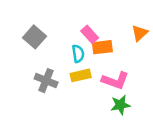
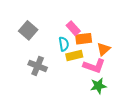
orange triangle: (140, 33) -> (104, 49), moved
yellow rectangle: (81, 75) -> (74, 55), moved

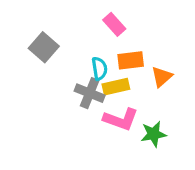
pink rectangle: (73, 28) -> (114, 24), moved
gray cross: (38, 66) -> (90, 93), moved
pink L-shape: (94, 66) -> (121, 119), moved

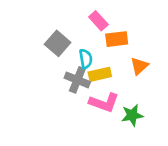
gray square: (44, 47) -> (58, 43), moved
orange rectangle: (131, 60) -> (117, 39), moved

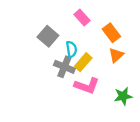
orange rectangle: (117, 39) -> (111, 33), moved, turned 60
yellow rectangle: (100, 74) -> (83, 62), turned -36
green star: (132, 115) -> (123, 96), moved

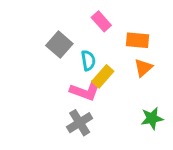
orange rectangle: (111, 33) -> (137, 40), turned -48
gray cross: (64, 67) -> (80, 123), moved, turned 36
pink L-shape: (87, 86) -> (85, 91), moved

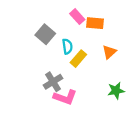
orange rectangle: (137, 40) -> (95, 23), moved
pink L-shape: (85, 91) -> (65, 97), moved
gray cross: (80, 123) -> (53, 82), moved

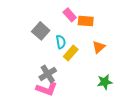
pink L-shape: (65, 97) -> (47, 89), moved

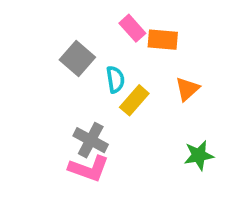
gray cross: (48, 74) -> (91, 140), turned -30

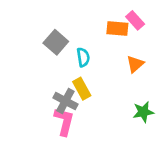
pink rectangle: (132, 28) -> (135, 20), moved
yellow rectangle: (134, 100) -> (82, 89), moved, turned -70
pink L-shape: (89, 169) -> (64, 121), turned -96

